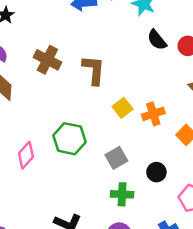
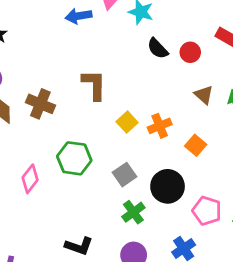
brown cross: (47, 60) -> (40, 104), moved
black circle: (156, 172) -> (168, 186), size x1.6
green cross: (122, 194) -> (133, 212), turned -35

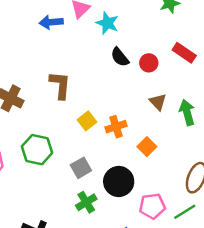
pink pentagon: (207, 211) -> (152, 206), turned -30

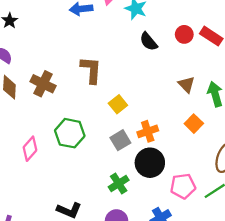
red circle: (149, 63) -> (184, 34), moved
orange cross: (116, 127) -> (148, 131), moved
orange square: (147, 147) -> (194, 124), moved
gray square: (81, 168) -> (120, 140), moved

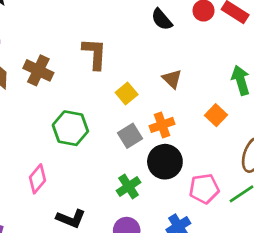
brown triangle: (186, 84) -> (172, 79), moved
pink diamond: (30, 149) -> (38, 179), moved

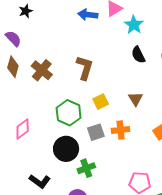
green hexagon: (70, 128) -> (69, 113), moved
black circle: (165, 162) -> (66, 149), moved
pink diamond: (38, 179) -> (23, 129), moved

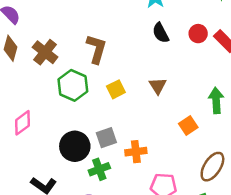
green hexagon: (69, 113) -> (73, 85), moved
orange cross: (121, 130) -> (136, 152), moved
gray square: (96, 132) -> (106, 138), moved

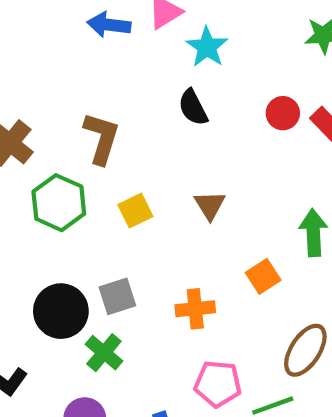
black semicircle: (161, 33) -> (193, 107), moved
orange cross: (136, 152) -> (195, 309), moved
green cross: (99, 169) -> (104, 353), turned -30

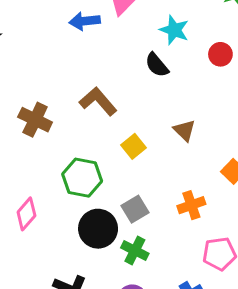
cyan star: (207, 47) -> (174, 30), moved
brown L-shape: (102, 138) -> (98, 101), turned -45
green hexagon: (59, 203) -> (82, 178), moved

